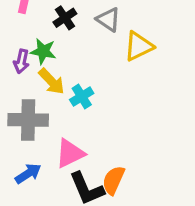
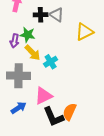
black cross: (65, 18) -> (41, 15), turned 32
gray triangle: (108, 20) -> (57, 15), moved

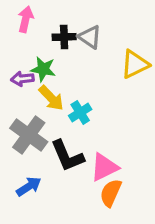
purple arrow: (15, 41) -> (22, 79), turned 72
gray cross: (19, 76) -> (29, 135), turned 35
pink triangle: (44, 96) -> (104, 167), moved
black L-shape: (54, 117) -> (67, 156), moved

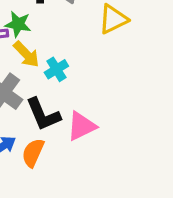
orange semicircle: (111, 193) -> (33, 153), moved

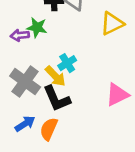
yellow arrow: (26, 54) -> (55, 76), moved
pink triangle: (81, 126) -> (117, 95), moved

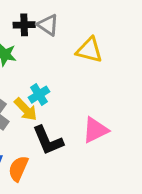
yellow triangle: (112, 24) -> (89, 50), turned 40
black L-shape: (57, 99) -> (48, 140), moved

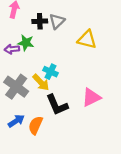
gray triangle: (48, 25) -> (57, 21), turned 42
cyan cross: (39, 95) -> (51, 72), turned -32

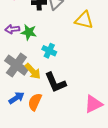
green star: (26, 43) -> (29, 32), moved
yellow arrow: (41, 82) -> (33, 71), moved
pink triangle: (91, 97) -> (93, 104), moved

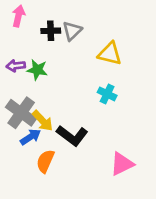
cyan cross: (49, 51) -> (107, 94), moved
black L-shape: (55, 82) -> (72, 136), turned -30
blue arrow: (16, 98) -> (31, 137), moved

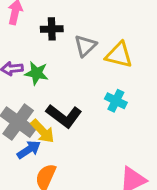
gray triangle: (72, 31) -> (85, 46), moved
black L-shape: (72, 136) -> (64, 116), moved

